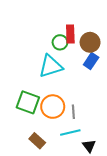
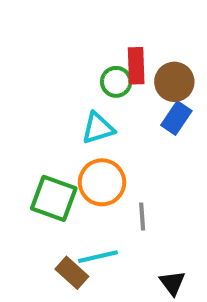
cyan triangle: (51, 66) -> (98, 128), size x0.7
orange circle: (53, 107) -> (102, 182), moved
cyan line: (70, 133) -> (98, 257), moved

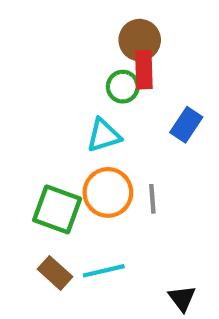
brown circle: (174, 82) -> (140, 40), moved
gray line: (142, 216) -> (152, 199), moved
brown rectangle: (72, 273) -> (55, 273), moved

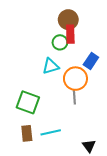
orange circle: (108, 192) -> (75, 79), moved
brown rectangle: (55, 273) -> (27, 133), turned 42

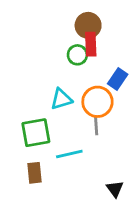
cyan triangle: (51, 66) -> (61, 99), moved
green square: (28, 102) -> (36, 133), turned -30
cyan line: (51, 132) -> (69, 154), moved

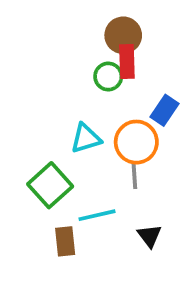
green square: (36, 133) -> (50, 185), turned -32
brown rectangle: (34, 173) -> (65, 241), moved
black triangle: (115, 189) -> (149, 236), moved

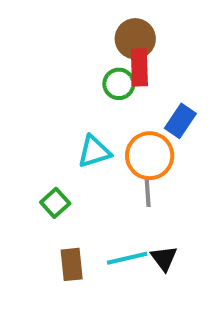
green square: (50, 185) -> (55, 203), size x0.6
cyan line: (97, 215) -> (127, 258), moved

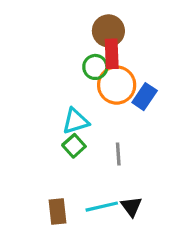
orange circle: (150, 156) -> (117, 85), moved
green square: (55, 203) -> (74, 146), moved

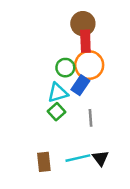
green circle: (95, 67) -> (65, 68), moved
blue rectangle: (145, 97) -> (80, 85), moved

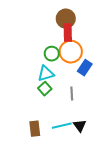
blue rectangle: (80, 85) -> (85, 68), moved

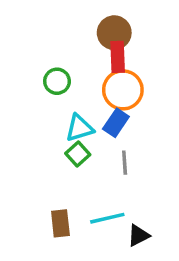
green circle: (52, 54) -> (57, 81), moved
blue rectangle: (85, 68) -> (116, 123), moved
black triangle: (80, 126) -> (138, 236), moved, turned 40

